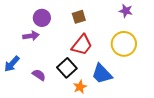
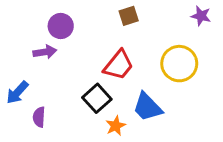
purple star: (126, 11) -> (201, 16), moved
brown square: (79, 17) -> (129, 16), moved
purple semicircle: (39, 75) -> (39, 117), moved, turned -120

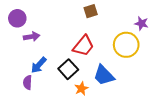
purple star: (201, 16) -> (141, 23), moved
purple circle: (61, 26) -> (17, 18), moved
blue arrow: (17, 92) -> (39, 65), moved

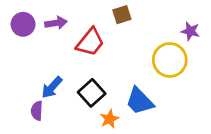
purple arrow: (32, 37) -> (56, 23), moved
red trapezoid: (83, 46) -> (90, 42), moved

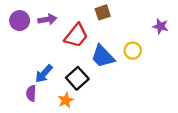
yellow circle: (170, 60) -> (133, 51), moved, size x0.6
blue trapezoid: (140, 101) -> (103, 56), moved
orange star: (109, 119) -> (66, 100), moved

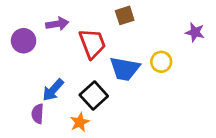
purple circle: (20, 21) -> (24, 41), moved
red trapezoid: (76, 36) -> (92, 44), turned -60
blue trapezoid: (103, 56) -> (125, 69), turned -36

